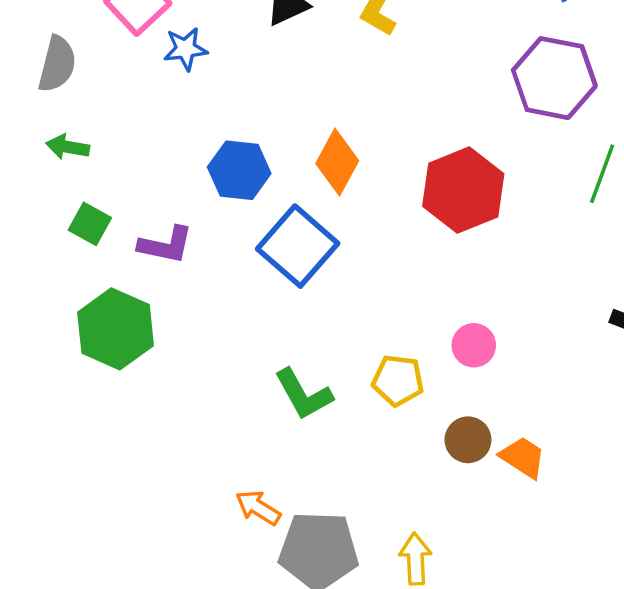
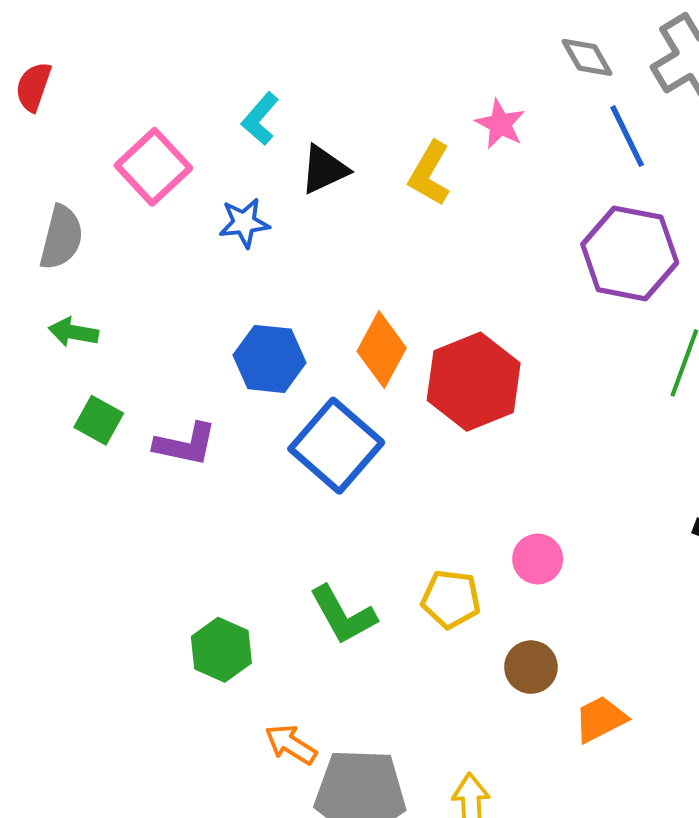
blue star: (186, 49) -> (244, 223), moved
red hexagon: (463, 190) -> (474, 382), moved
green hexagon: (116, 329) -> (221, 650), moved, size x0.7
orange trapezoid: (523, 457) -> (600, 719), moved, turned -60

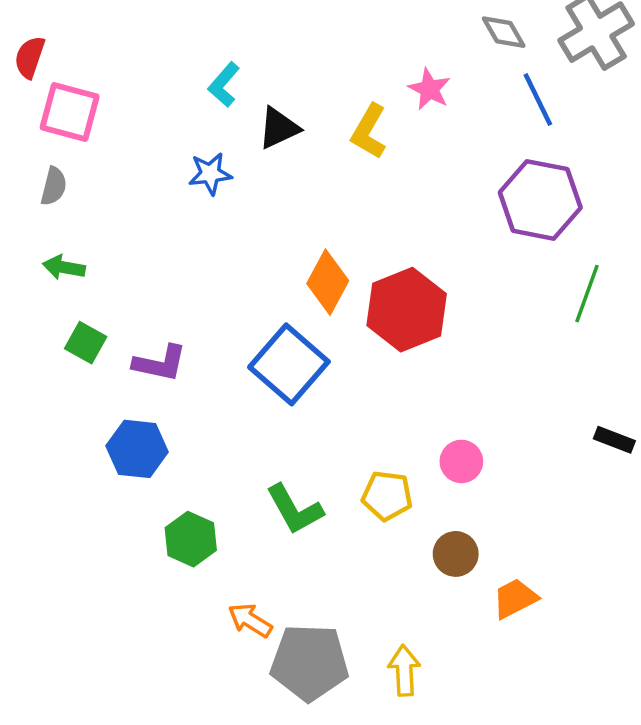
pink square: (153, 167) -> (70, 112), moved, turned -32
gray semicircle: (61, 237) -> (54, 186), size x0.7
blue hexagon: (269, 359) -> (137, 449), moved

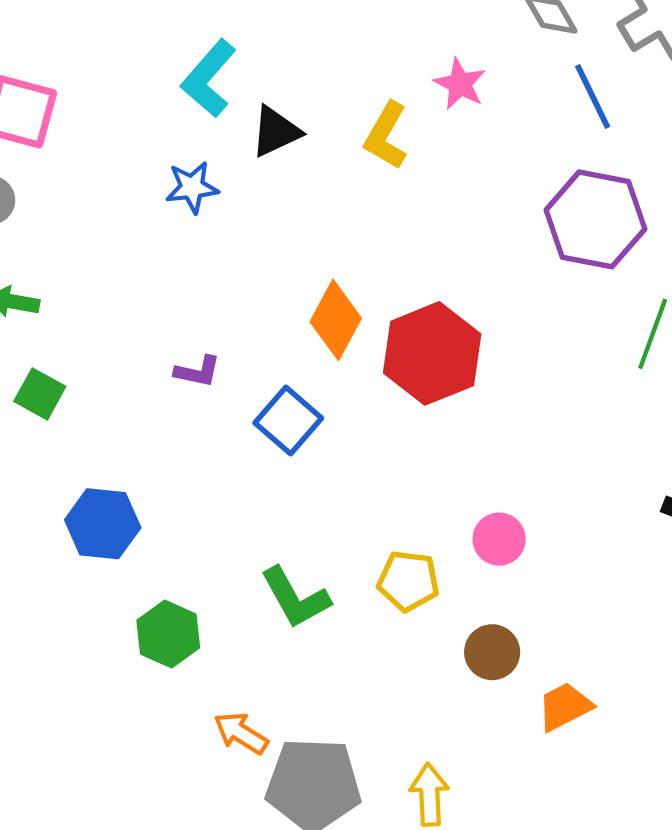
cyan L-shape: (224, 85) -> (209, 78), size x1.4
purple L-shape: (160, 363) -> (198, 372), moved, size x0.7
blue square: (289, 364) -> (288, 420), size x0.7

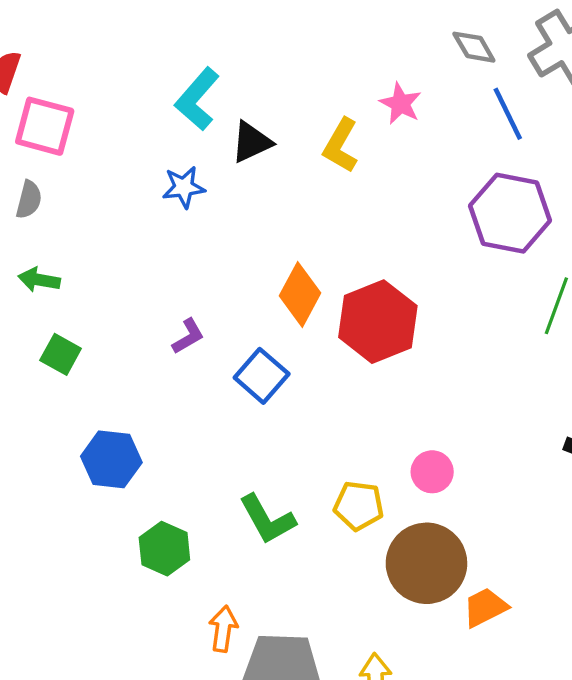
purple L-shape: (198, 372) -> (188, 336), turned -42
brown circle: (492, 652) -> (426, 563), size x1.8
orange arrow: (241, 733) -> (223, 629), turned 66

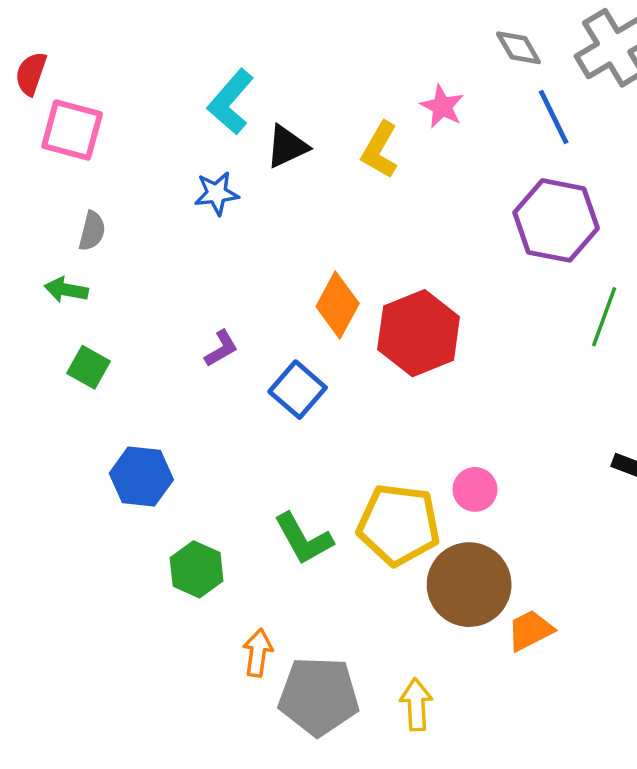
gray semicircle: (29, 200) -> (92, 231), moved
yellow pentagon: (359, 506) -> (399, 525), size x1.6

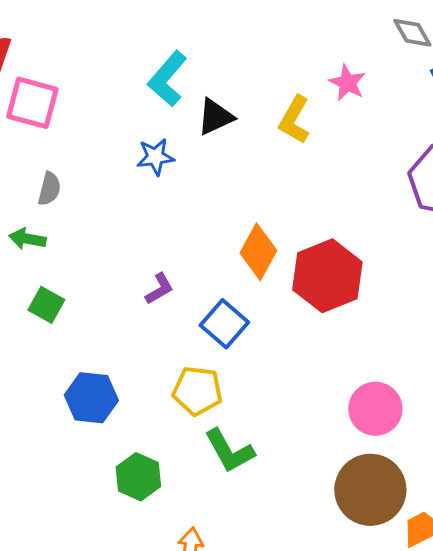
pink circle: (475, 489) -> (375, 409), size x1.4
yellow pentagon: (399, 525) -> (197, 391), moved, size x0.7

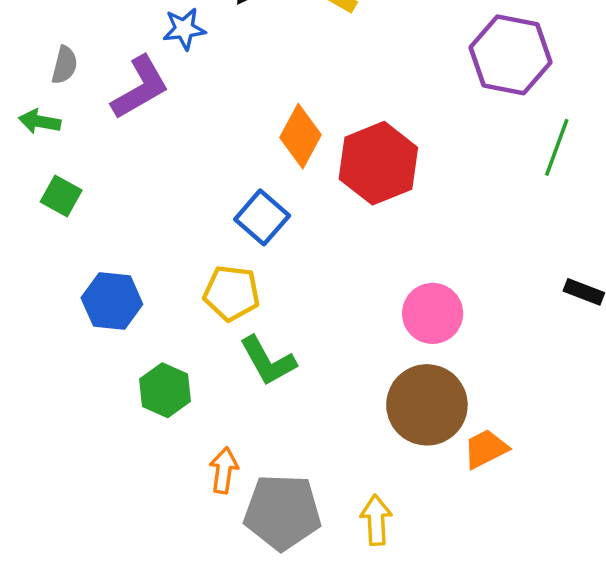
purple L-shape: (159, 289) -> (140, 88), moved, size x1.8

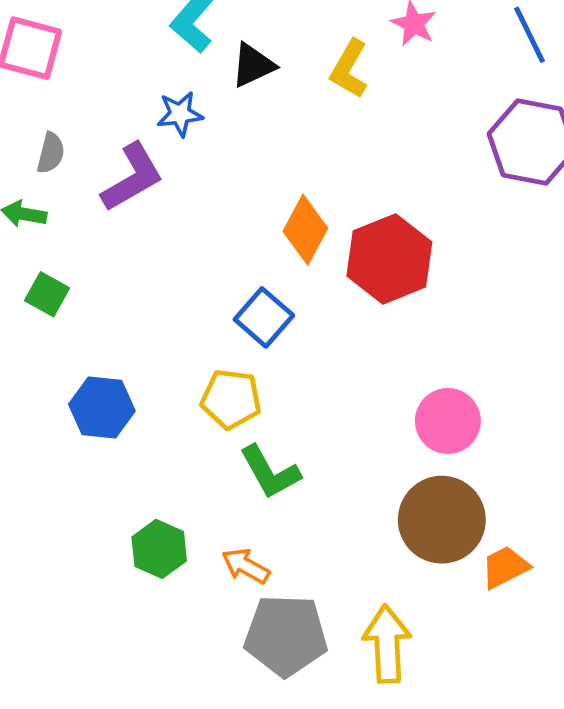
green hexagon: (165, 390) -> (159, 549), moved
orange arrow: (224, 470) -> (246, 566), moved, turned -69
yellow arrow: (376, 520) -> (387, 644), size x1.4

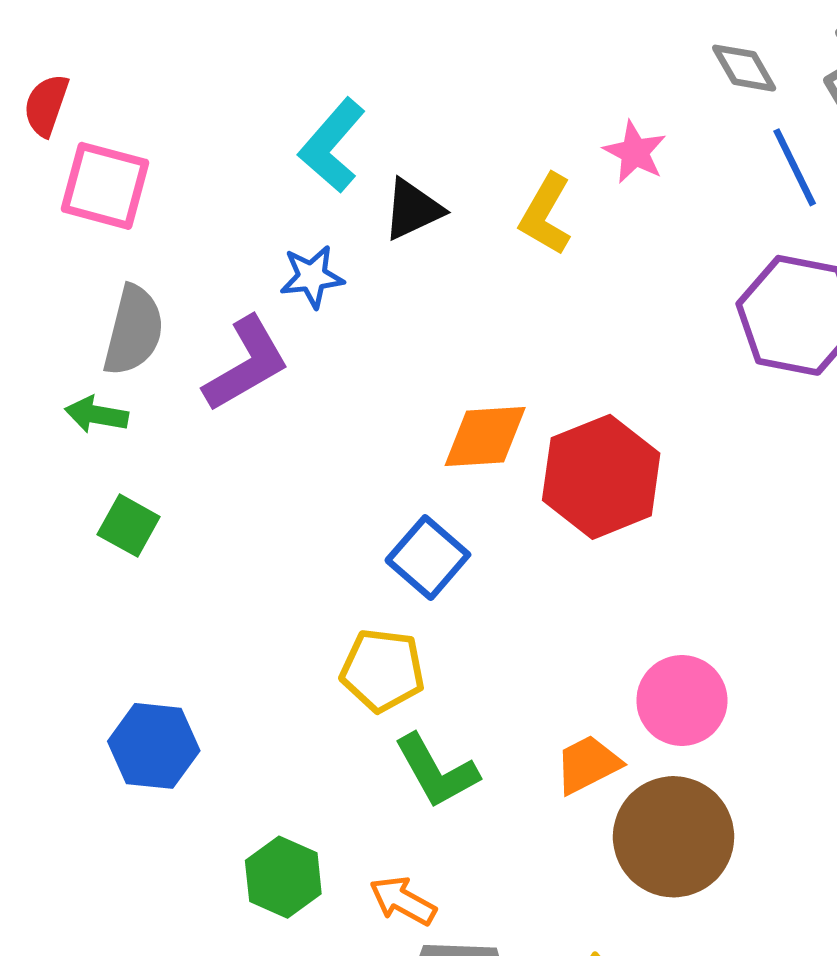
gray semicircle: (51, 153) -> (134, 330), size x1.6
orange diamond: (305, 230) -> (485, 436), turned 58
blue hexagon: (102, 408) -> (154, 746), moved
orange trapezoid: (505, 567) -> (588, 764), moved

